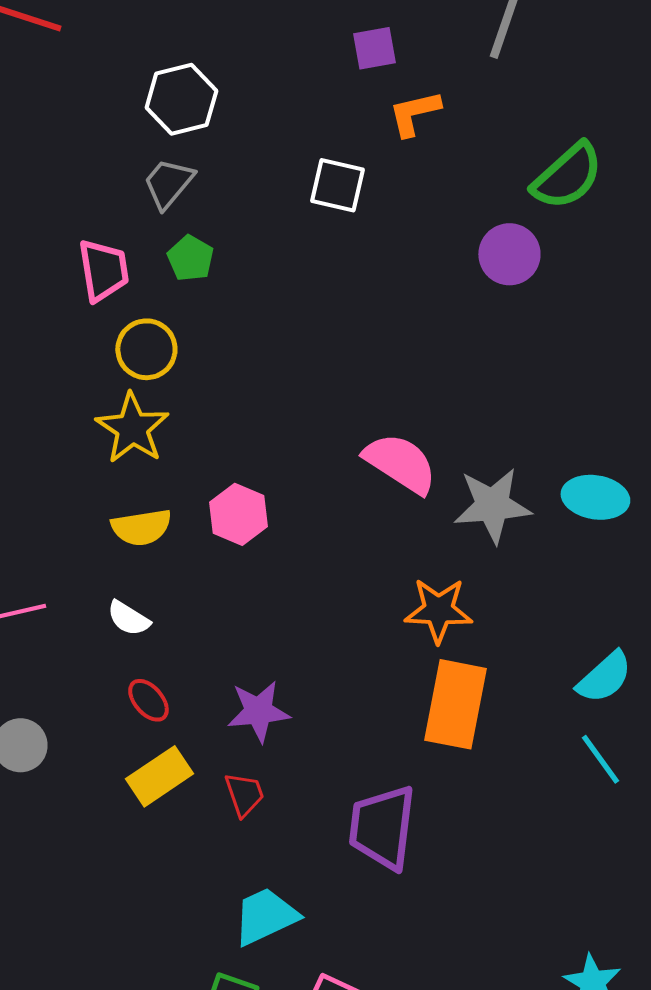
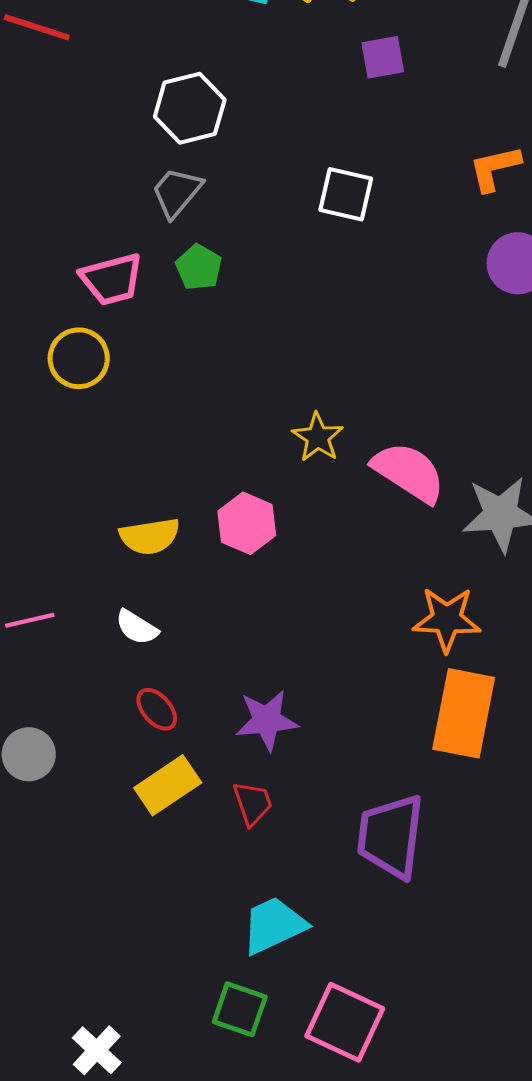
orange L-shape: (414, 113) -> (495, 168), moved
pink trapezoid: (103, 270) -> (112, 279), turned 84
yellow circle: (146, 349) -> (79, 358), moved
yellow star: (132, 428) -> (318, 437), moved, size x0.7

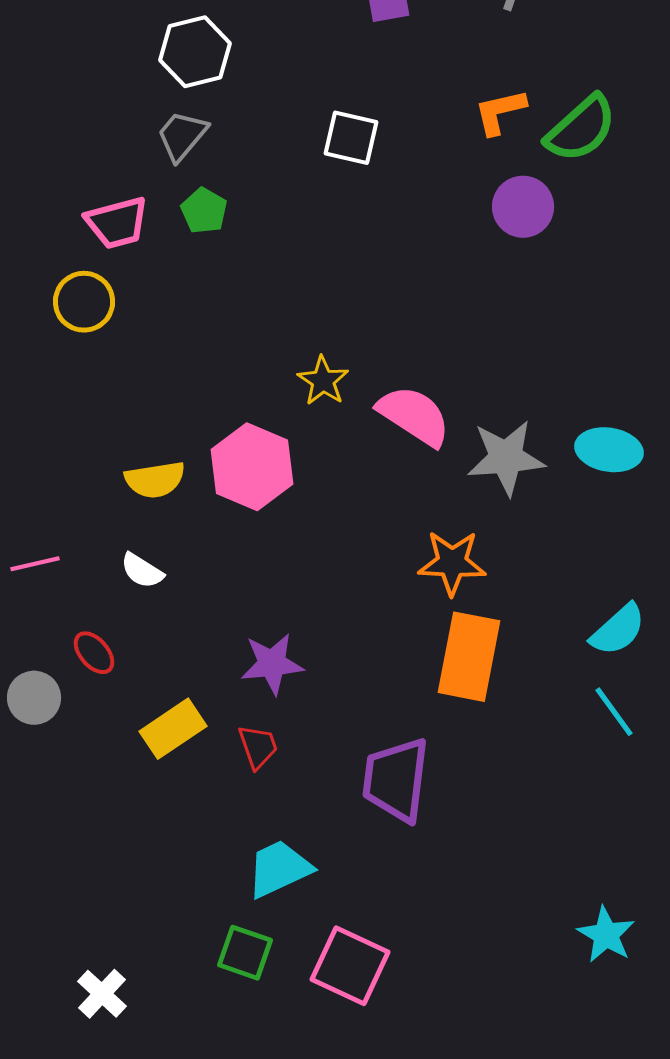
pink hexagon: (247, 523) -> (252, 467), size x1.4
red ellipse: (157, 709) -> (94, 653), moved

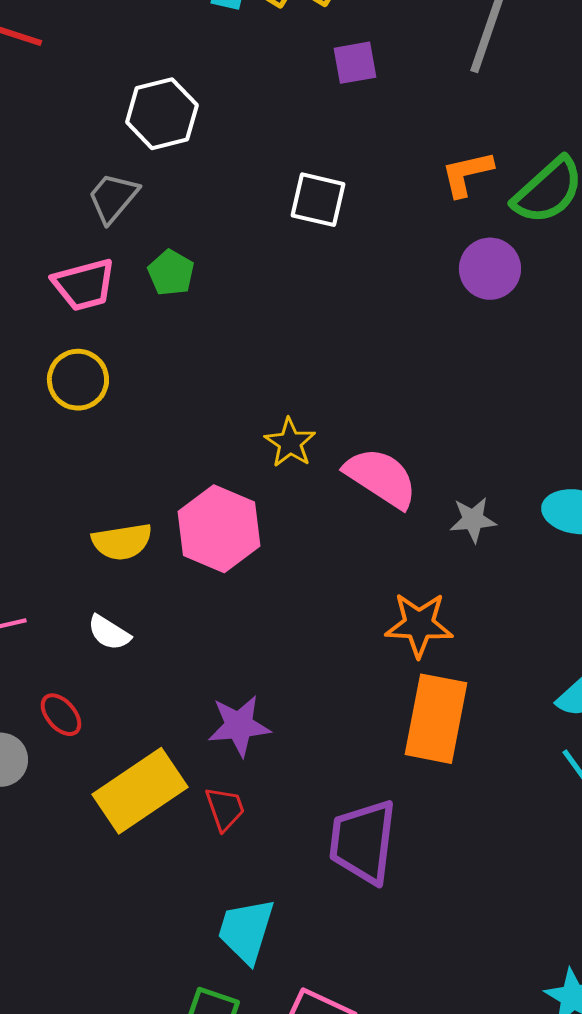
gray trapezoid: (182, 136) -> (113, 198), moved
yellow circle: (84, 302) -> (78, 380), moved
gray star: (506, 458) -> (473, 520), size x0.6
yellow rectangle: (173, 729) -> (140, 791), size x1.4
cyan trapezoid: (279, 869) -> (246, 931), turned -48

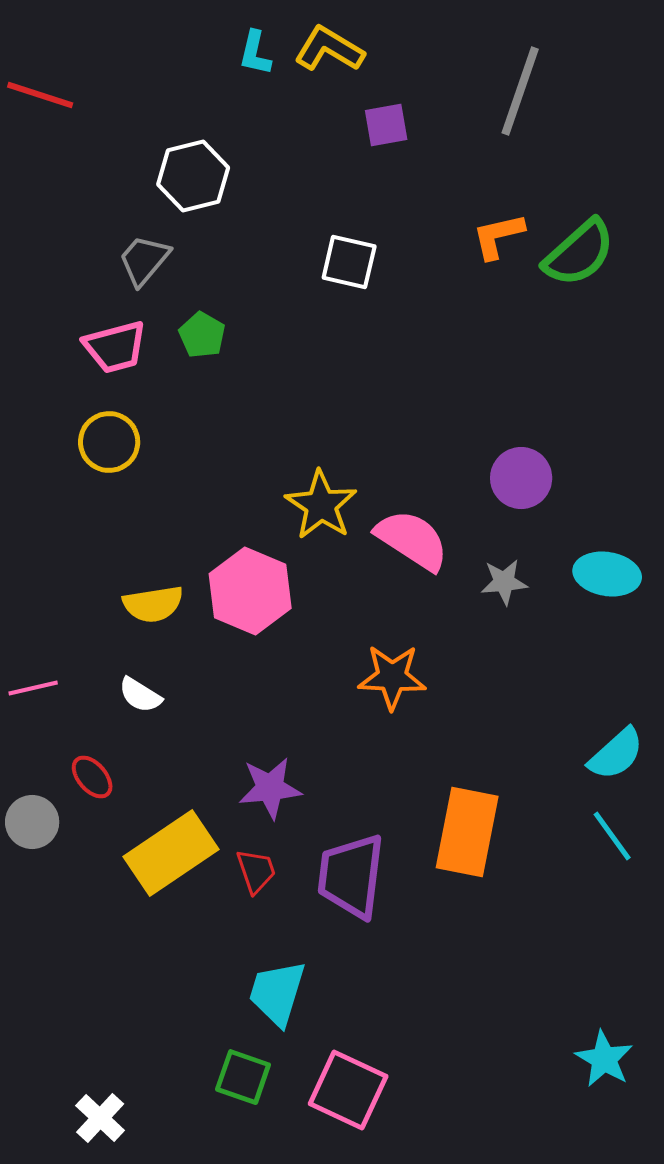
purple circle: (490, 269) -> (521, 478), moved
yellow star: (290, 443) -> (321, 505), size x1.4
orange star: (419, 625) -> (392, 677), moved
orange rectangle: (436, 719) -> (467, 832), moved
purple trapezoid: (363, 842) -> (351, 876), moved

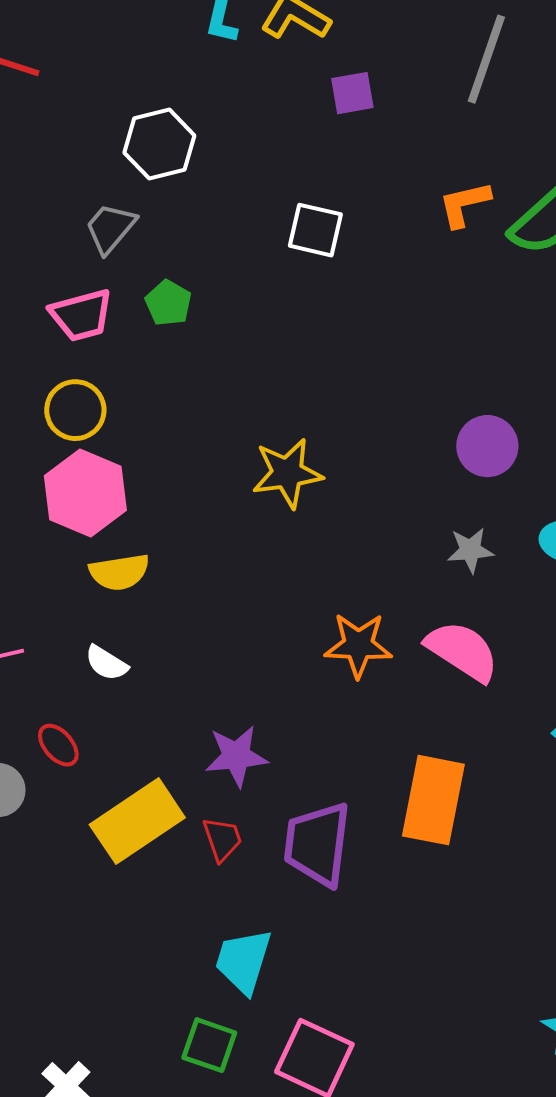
yellow star: (321, 505) -> (287, 473), turned 30
pink semicircle: (412, 540) -> (462, 651), moved
pink hexagon: (250, 591) -> (85, 493), moved

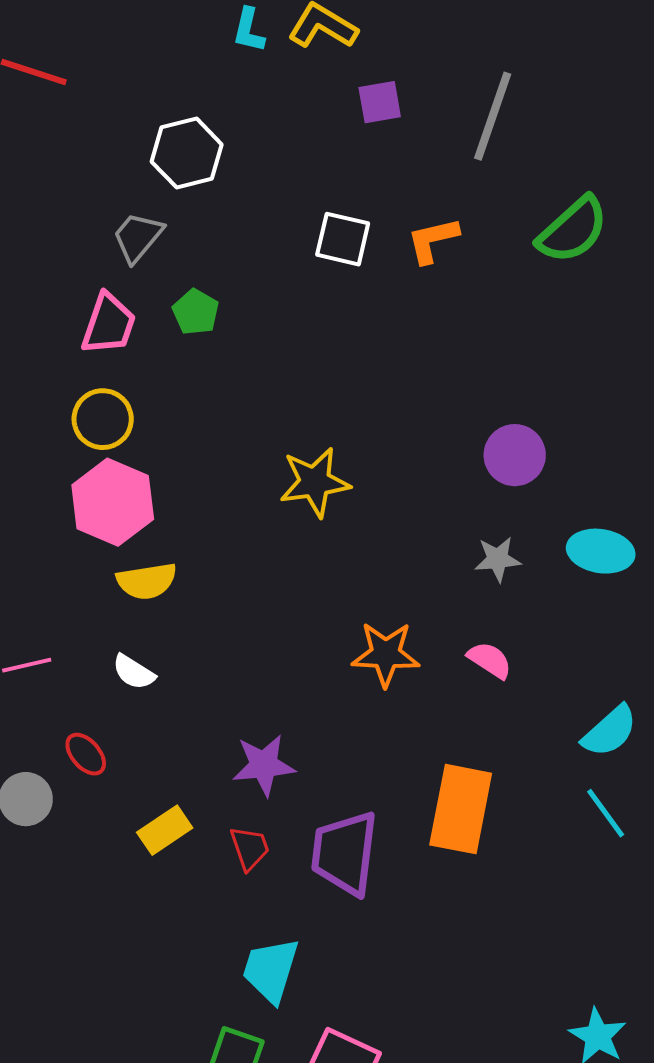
gray line: (486, 59) -> (493, 116), moved
orange L-shape: (464, 204) -> (433, 240), moved
pink trapezoid: (81, 315) -> (109, 324), turned -56
pink semicircle: (462, 651) -> (490, 660), size x0.6
yellow rectangle: (137, 821) -> (165, 830), size x0.6

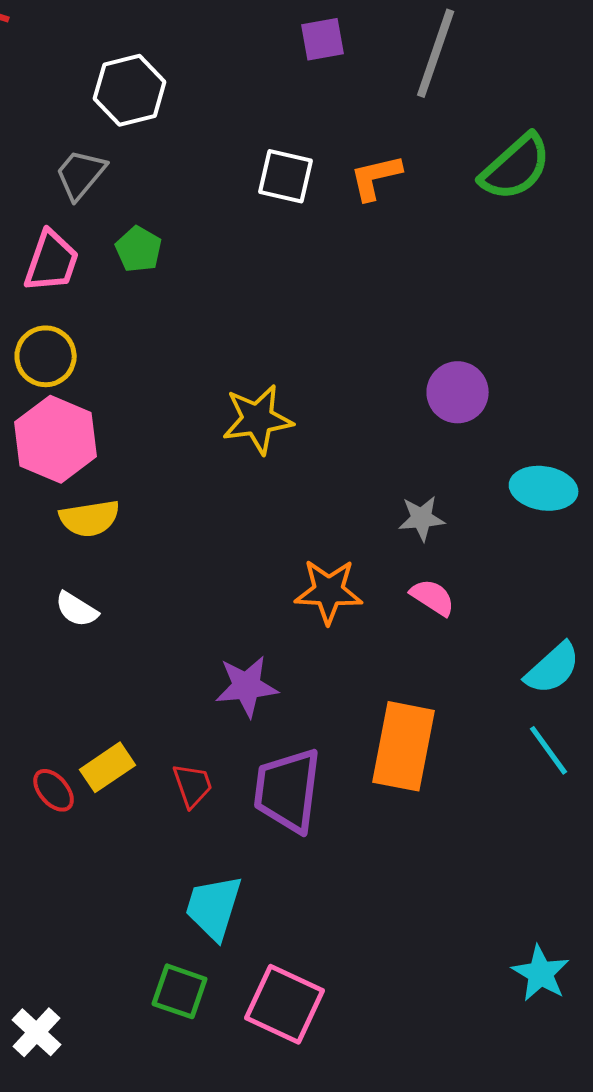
gray star: (498, 559) -> (422, 518), moved
red ellipse: (86, 754) -> (54, 790), moved
purple star: (264, 765) -> (247, 686), moved

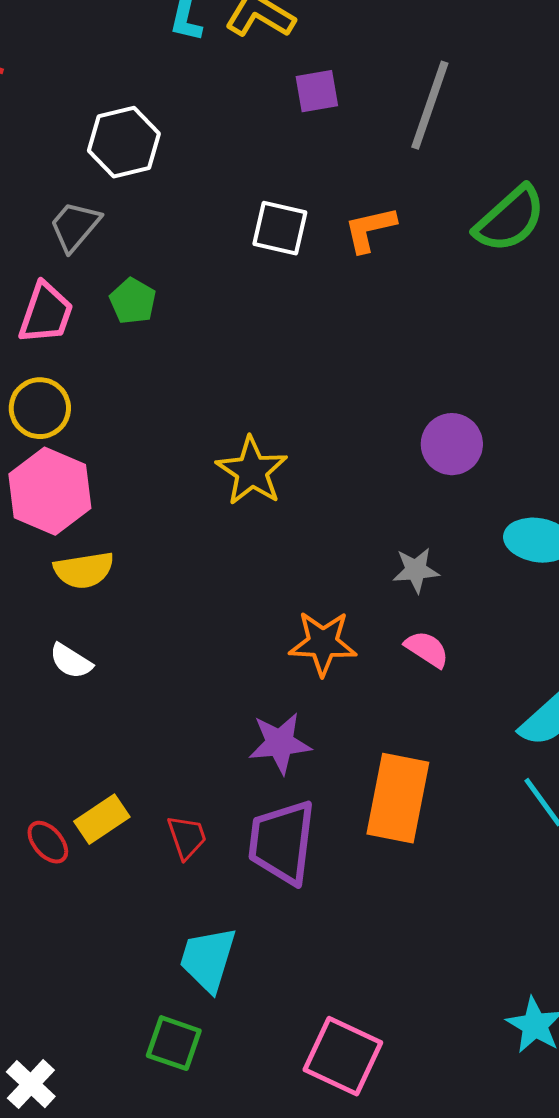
yellow star: (258, 419) -> (252, 471), turned -30
purple star: (247, 686) -> (280, 743), moved
pink square: (285, 1004) -> (343, 1056), moved

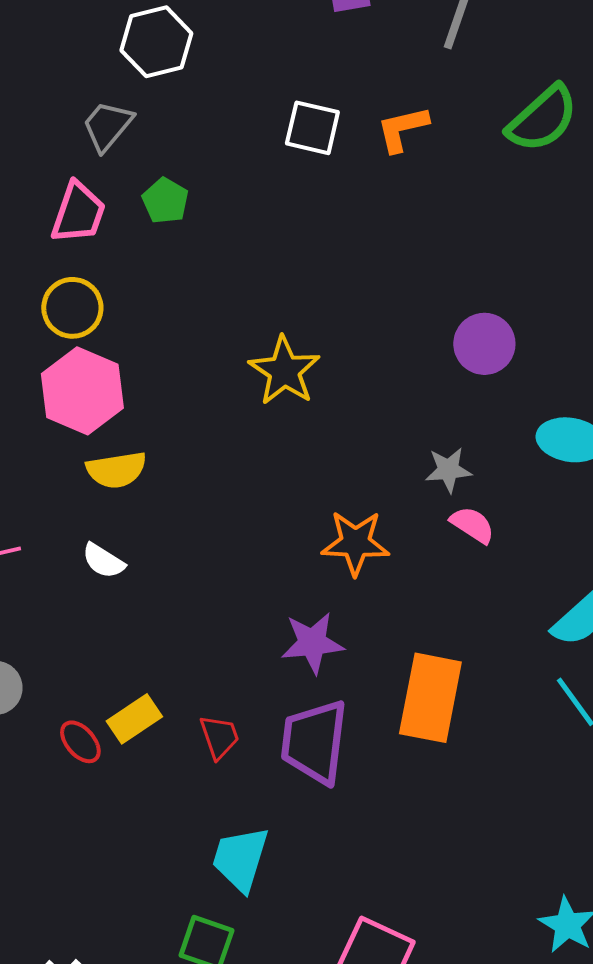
pink semicircle: (427, 649) -> (472, 525), moved

